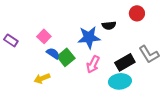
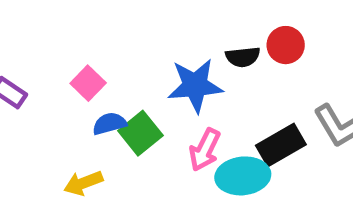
red circle: (137, 13) -> (286, 45), moved
blue semicircle: (53, 53) -> (110, 124), turned -48
cyan ellipse: (120, 81) -> (243, 176), moved

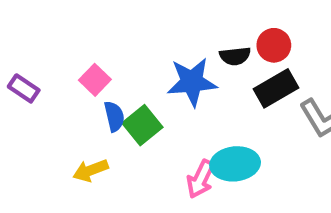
blue semicircle: (110, 124) -> (114, 116), turned 92
black rectangle: (281, 145) -> (276, 88), moved
pink arrow: (205, 150) -> (201, 179), moved

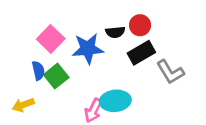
pink square: (95, 80) -> (51, 39), moved, size x1.4

